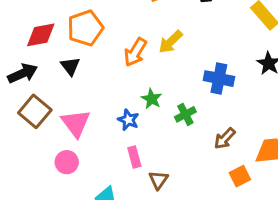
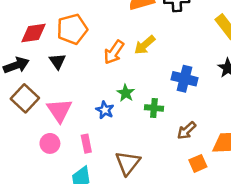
green cross: (185, 114) -> (154, 108), turned 30
pink rectangle: (134, 157) -> (86, 144), moved
brown triangle: (158, 180) -> (128, 163), size x1.5

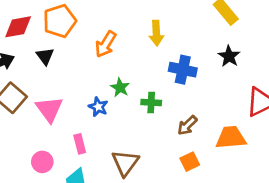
yellow arrow: (145, 45) -> (156, 33), moved, turned -50
pink circle: (50, 143) -> (42, 162), moved
orange square: (198, 163) -> (190, 162), moved

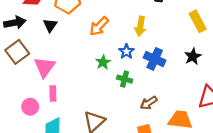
blue star: (98, 107) -> (126, 51), moved
pink rectangle: (80, 144) -> (53, 94), moved

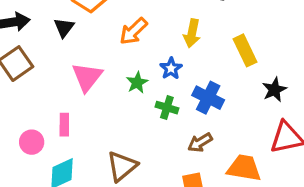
yellow rectangle: (198, 21) -> (245, 50), moved
black star: (193, 56) -> (274, 90), moved
blue cross: (155, 59) -> (208, 98), moved
pink triangle: (45, 67) -> (87, 77), moved

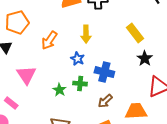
yellow rectangle: (245, 50) -> (135, 33), moved
green star: (137, 83) -> (59, 90), moved
pink rectangle: (64, 125) -> (11, 103), moved, turned -40

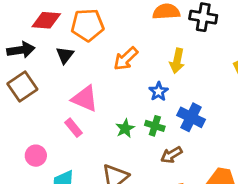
pink triangle: (26, 75) -> (85, 99), turned -45
brown arrow: (105, 101) -> (171, 155), moved
pink rectangle: (11, 103) -> (74, 128), moved

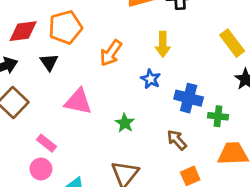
green cross: (155, 126) -> (218, 116), moved
pink rectangle: (74, 128) -> (47, 143), moved
brown arrow: (171, 155) -> (177, 140), turned 90

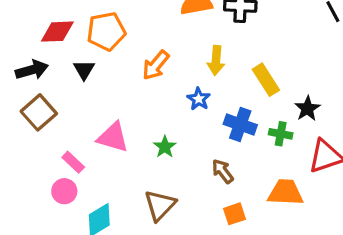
yellow rectangle: (232, 43) -> (266, 80), moved
pink triangle: (78, 102) -> (113, 137), moved
green cross: (218, 116) -> (281, 134), moved

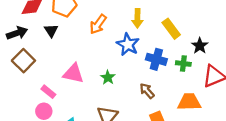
blue star: (199, 99) -> (128, 44), size x1.5

